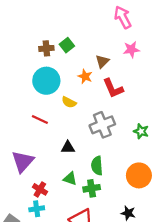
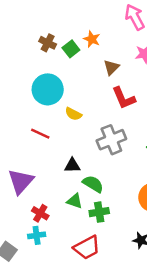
brown cross: (46, 48) -> (48, 43), moved, turned 32
orange star: (85, 76) -> (92, 39), moved
green semicircle: (97, 166) -> (93, 184), moved, turned 126

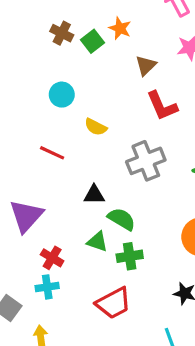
cyan circle: (48, 89) -> (62, 95), size x0.6

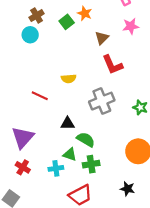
brown cross: (62, 33) -> (37, 16), moved, turned 32
cyan circle: (62, 95) -> (30, 35), moved
yellow semicircle: (96, 127) -> (69, 79), turned -32
red cross: (52, 258) -> (23, 167), moved
cyan cross: (47, 287) -> (56, 168), moved

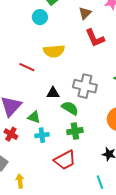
cyan circle: (30, 35) -> (40, 17), moved
yellow semicircle: (69, 79) -> (54, 51), size x1.5
gray cross: (102, 101) -> (85, 86), moved, turned 35
green triangle: (70, 155) -> (34, 117), moved

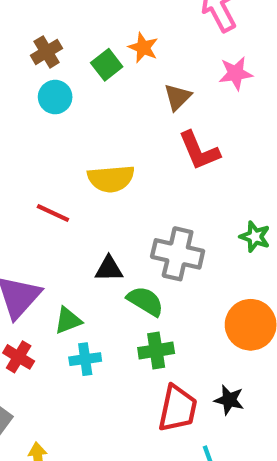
cyan circle: (40, 17) -> (55, 97), moved
green triangle: (34, 117) -> (68, 320), turned -40
red trapezoid: (65, 160) -> (178, 409), moved, turned -50

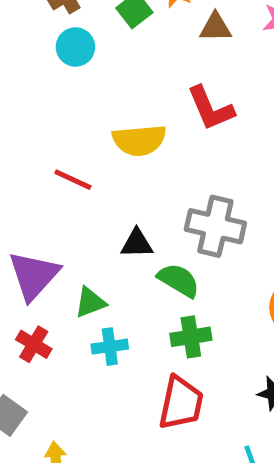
brown triangle: (178, 97) -> (215, 27), moved, turned 44
red L-shape: (199, 151) -> (211, 108), moved
red trapezoid: (178, 409) -> (181, 403), moved

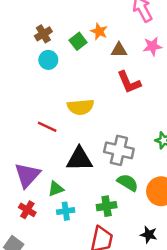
red L-shape: (211, 108) -> (129, 82), moved
black triangle: (137, 243) -> (79, 159), size x1.6
green semicircle: (179, 280) -> (128, 183), moved

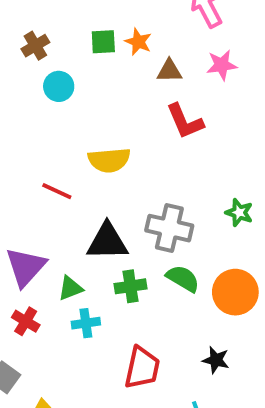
brown cross: (43, 34) -> (35, 46), moved
green square: (78, 41) -> (103, 42), moved, turned 35
green cross: (107, 206) -> (131, 286), moved

